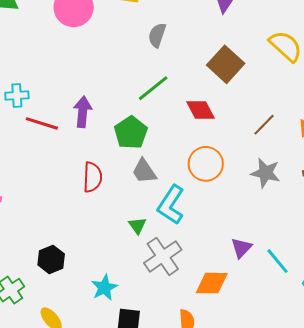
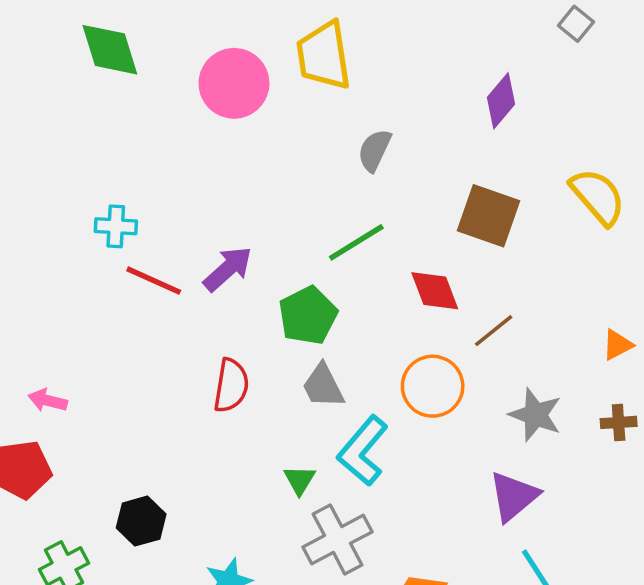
brown square: (226, 64) -> (488, 216), turned -30
purple arrow: (83, 112) -> (228, 269), turned 36
brown line: (264, 125) -> (494, 331), moved
purple triangle: (241, 248) -> (514, 496), moved, size x1.4

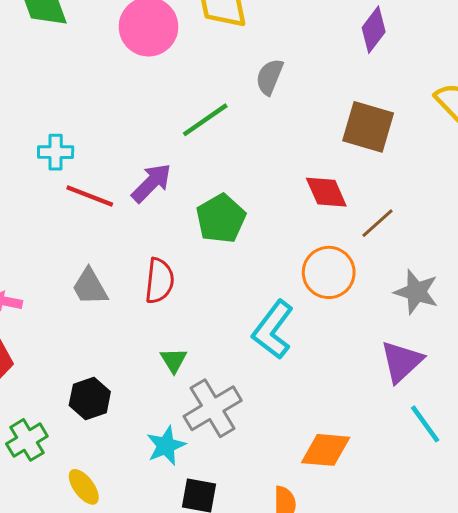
green line: (356, 242) -> (205, 120), moved
gray trapezoid: (323, 386) -> (90, 287), moved
green triangle: (300, 480) -> (174, 360), moved
gray cross: (338, 539) -> (213, 408), moved

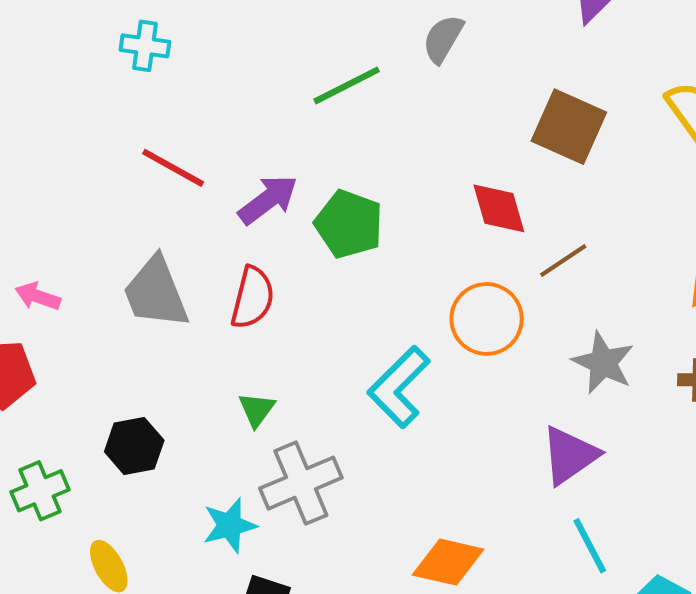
cyan cross: (56, 152) -> (145, 46), moved
purple arrow: (151, 183) -> (268, 200), moved
green pentagon: (221, 219) -> (349, 224), turned -30
gray trapezoid: (90, 287) -> (156, 293), size x1.4

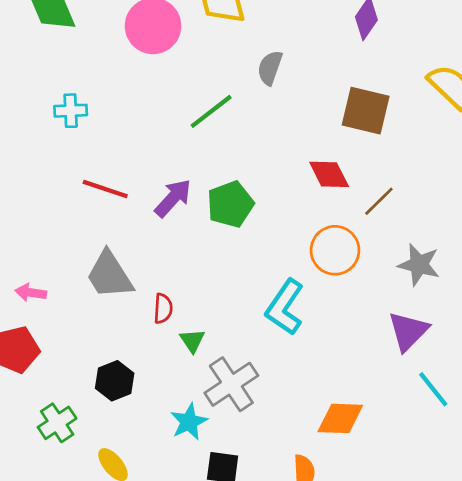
green pentagon: (349, 224) -> (230, 204), turned -30
red semicircle: (253, 298) -> (163, 308), moved, size x0.7

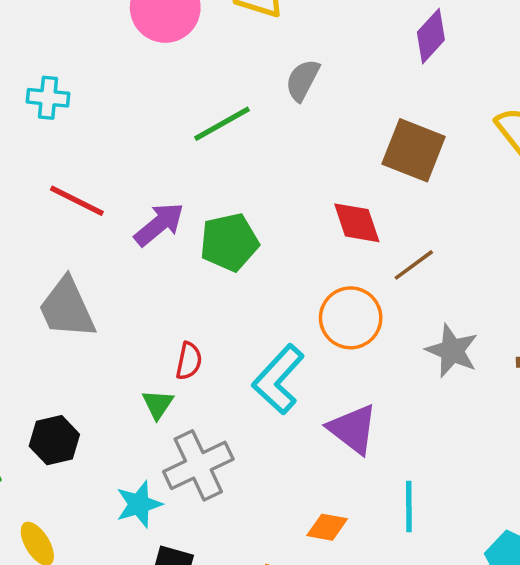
red semicircle: (163, 308) -> (189, 361), moved
purple triangle: (408, 331) -> (353, 429), moved, turned -45
cyan line: (433, 389) -> (409, 507), moved, turned 30
orange diamond: (340, 418) -> (327, 527), size x0.7

